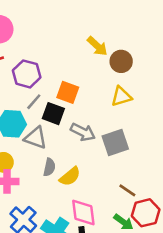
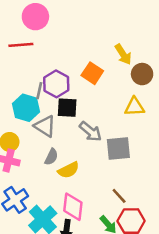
purple hexagon: (27, 74) -> (56, 84), moved
orange square: (68, 92) -> (92, 73), moved
gray line: (34, 102) -> (39, 91), moved, turned -42
black square: (53, 114) -> (67, 108), turned -30

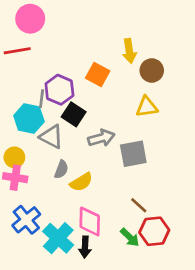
yellow arrow: (123, 54) -> (129, 51), turned 30
black square: (67, 108) -> (74, 114), turned 35
gray arrow: (90, 132) -> (101, 138), turned -50

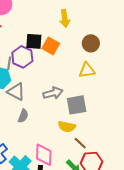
yellow arrow: (129, 51) -> (65, 18), moved
black square: (74, 114) -> (34, 41), moved, turned -30
yellow semicircle: (81, 182) -> (67, 127), moved, turned 42

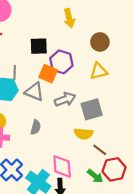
orange square: (51, 46) -> (48, 74), moved
purple hexagon: (22, 57) -> (61, 62), moved
gray triangle: (16, 92) -> (34, 92), moved

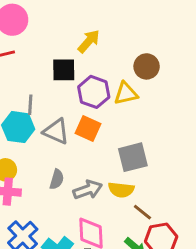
yellow arrow: (69, 18) -> (89, 41), moved, turned -126
yellow triangle: (99, 71) -> (126, 94), moved
orange square: (48, 74) -> (88, 129), moved
gray arrow: (65, 99) -> (88, 190), moved

